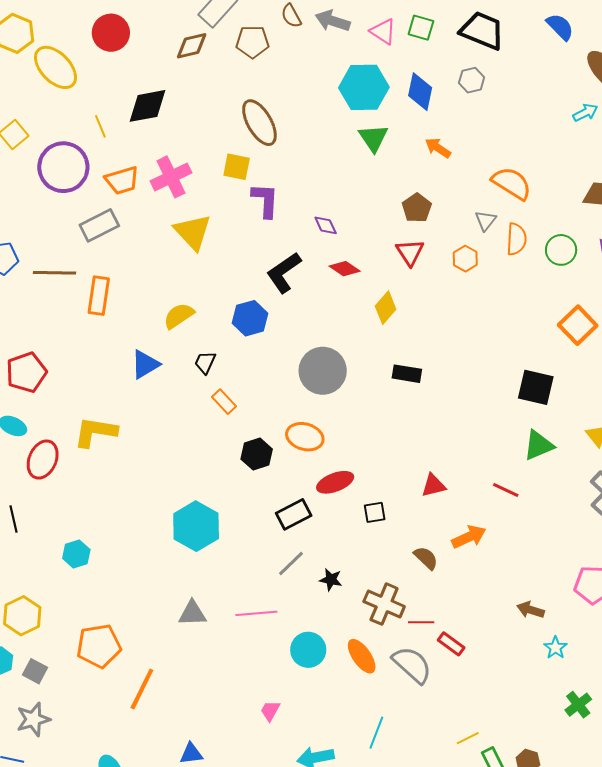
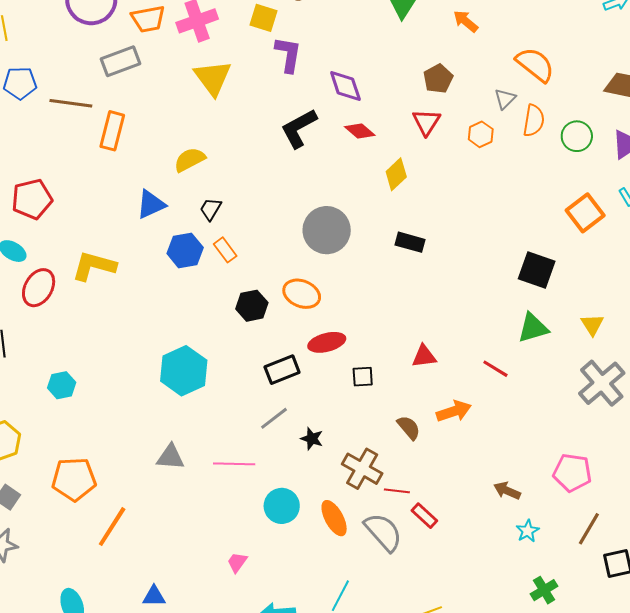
purple diamond: (326, 225) -> (345, 86), size x1.5
blue hexagon: (250, 318) -> (185, 251), moved

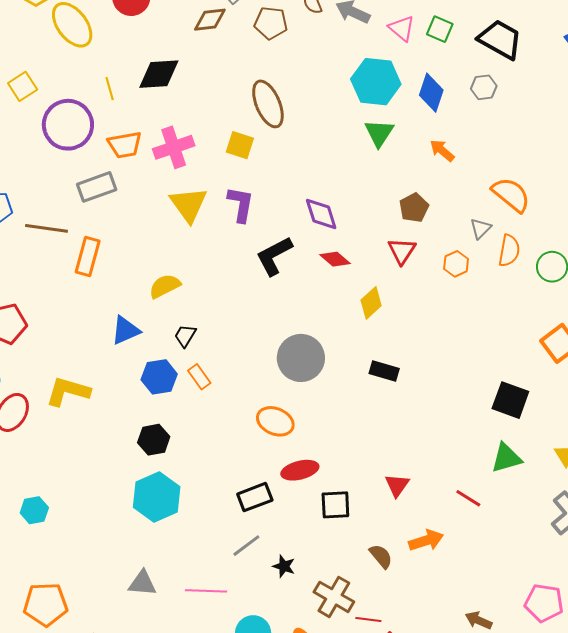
purple L-shape: (288, 54) -> (241, 204), moved
black hexagon: (252, 306) -> (154, 440), moved
red triangle: (424, 356) -> (397, 485), turned -48
black square: (363, 377) -> (335, 505), size x1.4

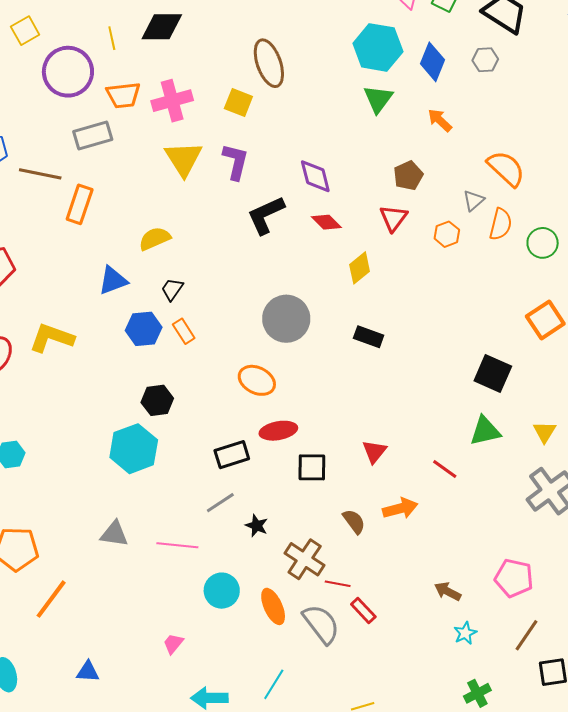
black hexagon: (154, 440) -> (157, 400), moved

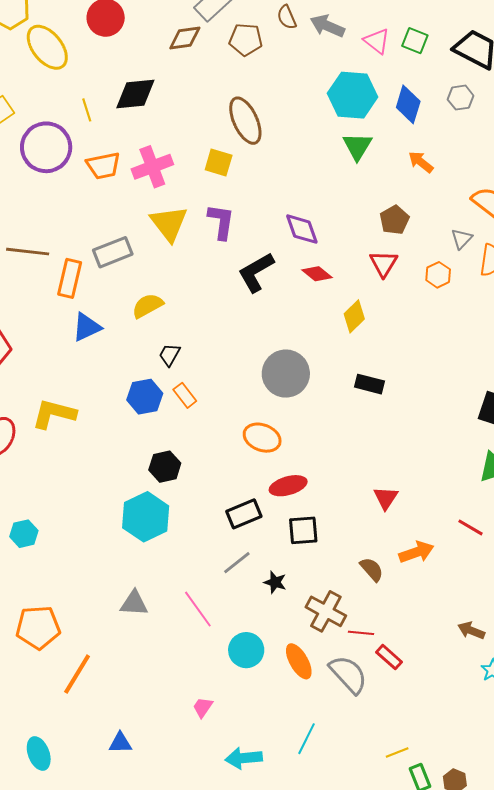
gray rectangle: (93, 136) -> (113, 252), moved
blue triangle: (113, 280) -> (87, 327), moved
black square: (312, 467) -> (303, 530), moved
red line: (445, 469) -> (471, 527), moved
pink line: (177, 545) -> (198, 609), turned 54

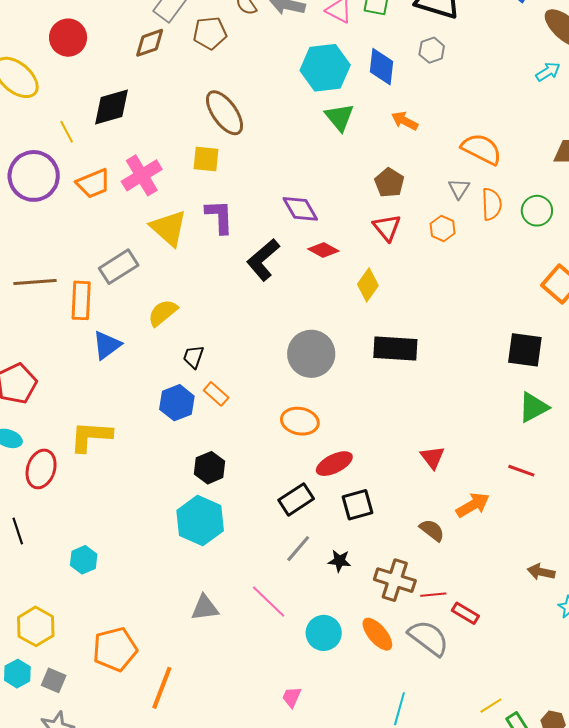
black rectangle: (369, 384) -> (395, 349), size x1.5

